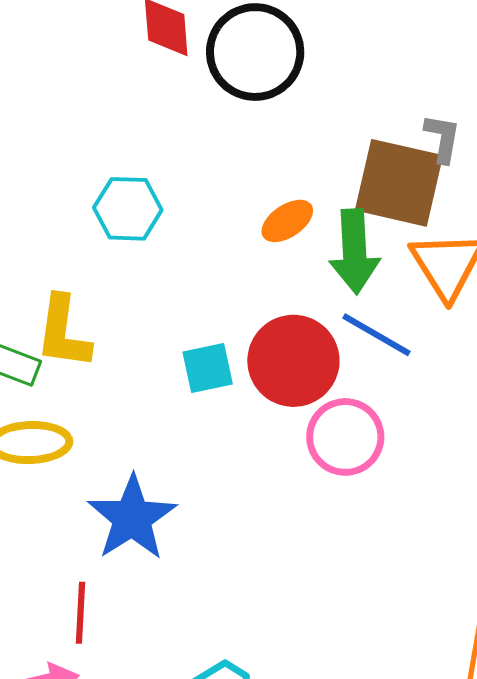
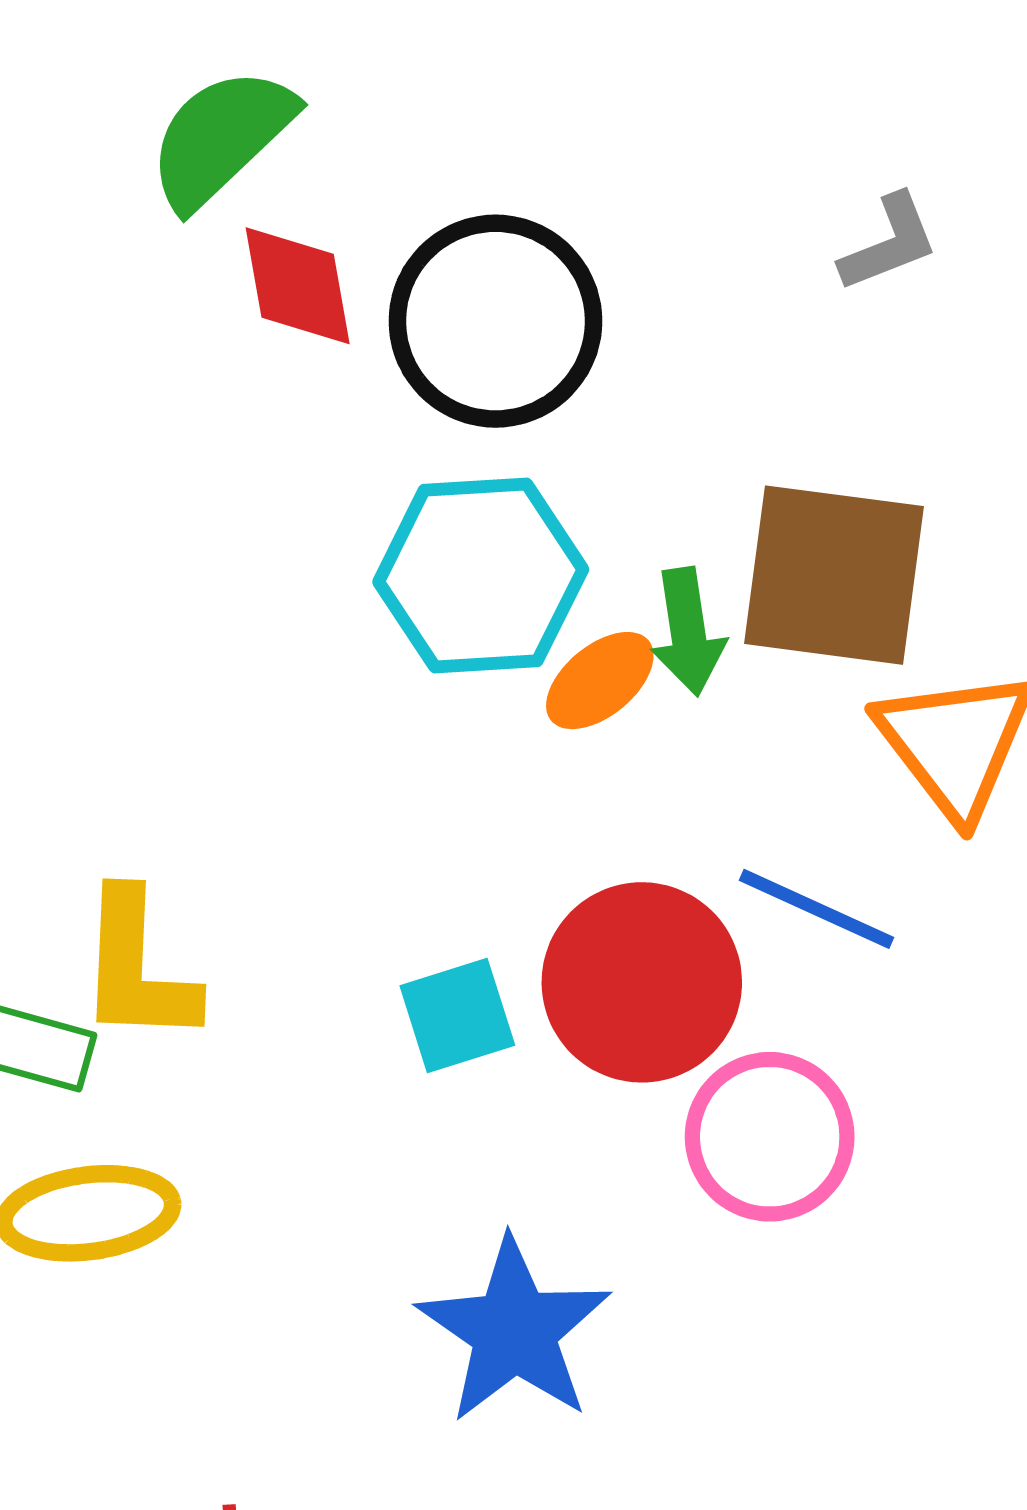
gray L-shape: (442, 138) -> (889, 243), moved, turned 64
cyan hexagon: (128, 209) -> (481, 576), moved, size x1.4
green arrow: (354, 252) -> (688, 632), moved, size x0.7
blue star: (132, 518) -> (514, 1331), moved

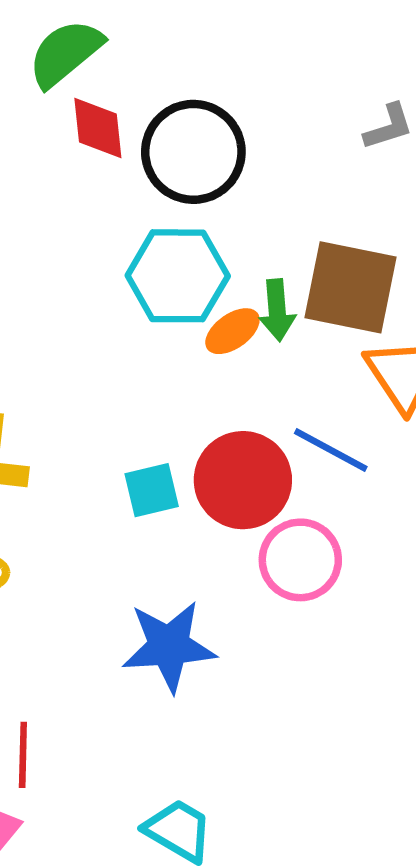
blue star: (514, 1331) -> (169, 646), turned 30

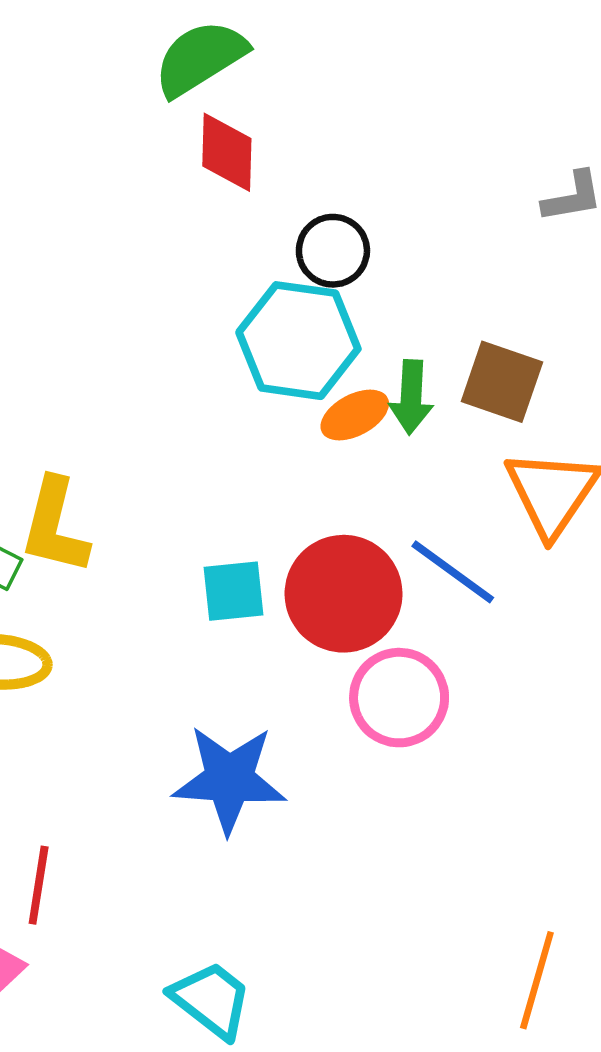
black circle: (193, 152) -> (333, 251), moved, size x0.6
brown square: (351, 287) -> (502, 382), size x0.7

